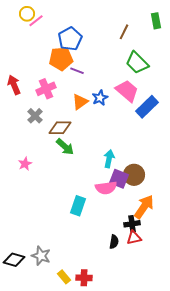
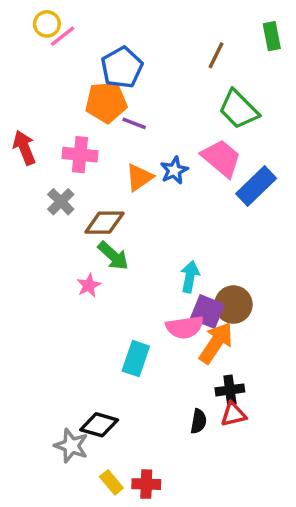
pink cross: (46, 89) -> (80, 155), turned 30
pink star: (25, 164) -> (89, 285), moved
orange arrow: (144, 207) -> (216, 343), moved
black diamond: (14, 260) -> (99, 425), moved

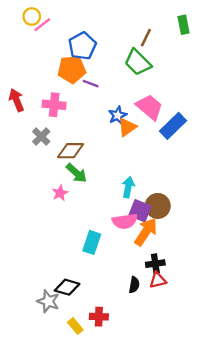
green trapezoid: (239, 109) -> (138, 62), moved
orange triangle: (139, 177) -> (127, 127), moved
red cross: (146, 484) -> (99, 317), moved

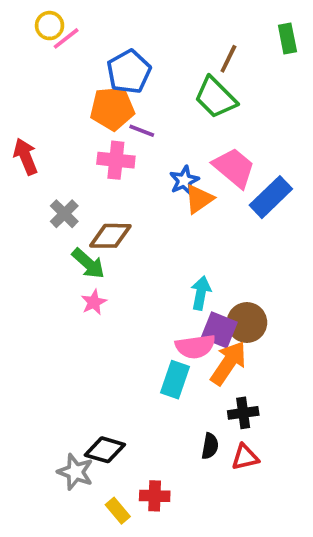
pink cross: (54, 105) -> (116, 160), moved
green arrow: (76, 173) -> (88, 263), moved
cyan rectangle: (92, 242) -> (175, 380), moved
red triangle: (158, 280) -> (245, 457), moved

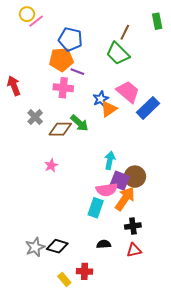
blue pentagon: (129, 72) -> (70, 39), turned -30
green arrow: (88, 263) -> (79, 123), moved
black semicircle: (210, 446) -> (104, 244), moved, turned -104
gray star: (75, 472) -> (35, 247), moved, turned 30

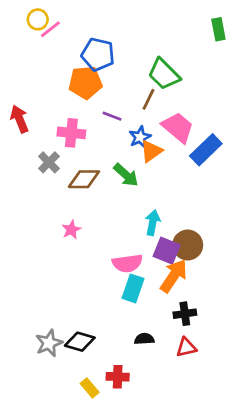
brown line: (125, 32) -> (148, 99), moved
purple line: (77, 72) -> (112, 116), moved
pink cross: (63, 88) -> (71, 133), moved
green arrow: (79, 123) -> (126, 175), moved
pink semicircle: (107, 190) -> (127, 263), moved

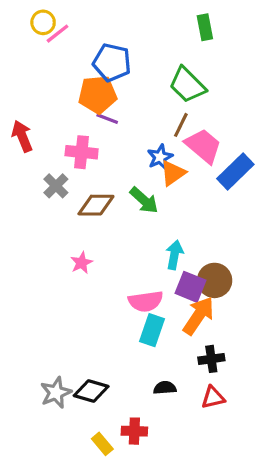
green rectangle: (218, 29) -> (205, 27), moved
brown line: (148, 99) -> (181, 125), moved
purple line: (112, 116) -> (107, 119), moved

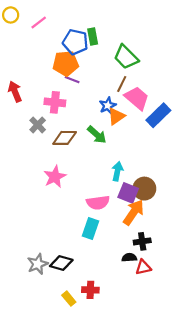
yellow circle: (43, 22) -> (11, 15), moved
green rectangle: (205, 27) -> (93, 37), moved
pink star: (82, 263) -> (55, 177), size x1.5
cyan rectangle: (152, 330) -> (90, 228), moved
black semicircle: (165, 388) -> (129, 258), moved

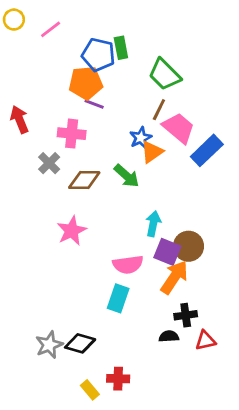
red triangle: (143, 267) -> (205, 341), moved

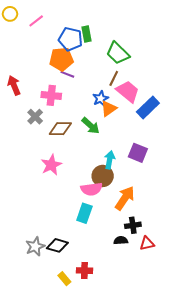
brown circle: (188, 246) -> (103, 176), moved
purple square: (167, 252) -> (138, 153), moved

